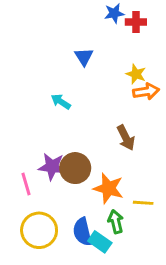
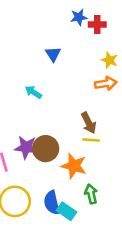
yellow star: (136, 74) -> (109, 60), moved
yellow line: (143, 203) -> (91, 140), moved
green arrow: (116, 222) -> (91, 194), moved

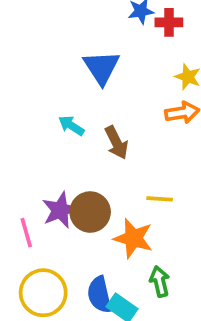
blue triangle: (53, 54) -> (101, 67), size x1.5
brown arrow: (89, 123) -> (116, 143), moved
purple star: (26, 147) -> (60, 210), turned -30

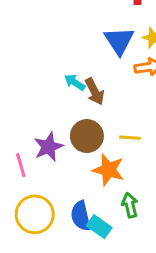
blue triangle: (101, 67) -> (119, 41), moved
cyan arrow: (71, 126) -> (75, 82), moved
brown circle: (90, 212) -> (87, 136), moved

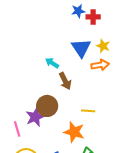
cyan arrow: (75, 82) -> (52, 63), moved
brown circle: (87, 136) -> (47, 106), moved

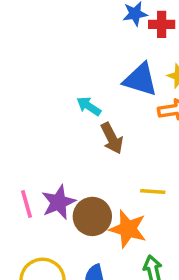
blue triangle: (81, 48) -> (140, 80), turned -40
brown circle: (47, 106) -> (92, 216), moved
pink line: (17, 129) -> (26, 204), moved

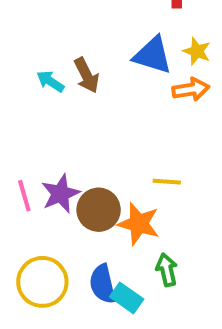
cyan arrow: (89, 106) -> (50, 81), moved
brown arrow: (112, 138) -> (87, 75), moved

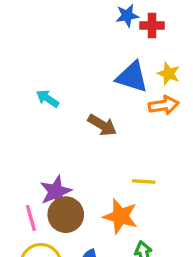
brown arrow: (87, 75) -> (102, 125), moved, turned -32
pink line: (24, 196) -> (31, 218), moved
brown circle: (99, 210) -> (66, 215), moved

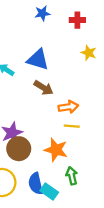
blue star: (127, 16) -> (42, 13), moved
blue triangle: (132, 77) -> (38, 60), moved
orange arrow: (164, 105) -> (68, 107), moved

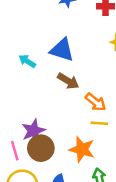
orange arrow: (68, 107) -> (96, 102), turned 48

